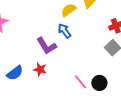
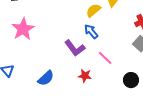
red star: (40, 69) -> (85, 76), moved
pink line: (80, 82) -> (105, 58), moved

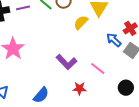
blue arrow: (91, 31) -> (114, 40), moved

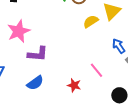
purple L-shape: (66, 62) -> (38, 54), moved, turned -55

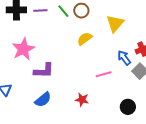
yellow semicircle: (91, 21) -> (85, 39), moved
pink line: (97, 70) -> (104, 74), moved, turned -63

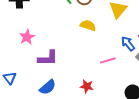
yellow semicircle: (85, 39) -> (88, 25), turned 56
pink star: (23, 49) -> (27, 37), size x0.7

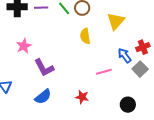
yellow semicircle: (88, 25) -> (85, 36), turned -119
purple L-shape: (48, 58) -> (44, 68), turned 60

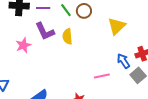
yellow semicircle: (85, 36) -> (67, 36), moved
purple L-shape: (44, 68) -> (45, 31), moved

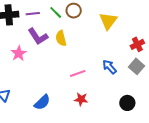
blue arrow: (123, 61) -> (109, 67), moved
pink line: (102, 76) -> (78, 73), moved

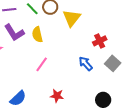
yellow triangle: (108, 21) -> (72, 18), moved
red cross: (137, 44) -> (100, 41), moved
pink line: (78, 73) -> (42, 64), moved, turned -35

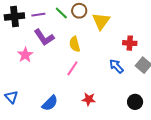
yellow semicircle: (37, 35) -> (75, 44), moved
red cross: (100, 41) -> (130, 43), turned 32

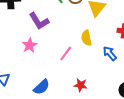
yellow semicircle: (75, 44) -> (86, 38), moved
pink star: (25, 55) -> (30, 45), moved

